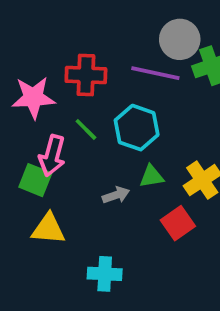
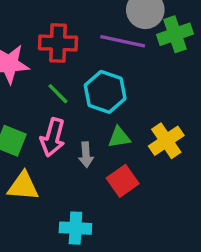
pink arrow: (52, 156) -> (53, 137), moved
gray arrow: (116, 195) -> (86, 155), turned 105
red square: (178, 223) -> (123, 181), moved

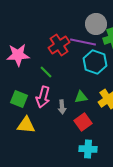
red cross: (58, 43) -> (59, 45), moved, turned -35
cyan hexagon: (105, 92) -> (95, 62), moved
cyan cross: (75, 228) -> (88, 149), moved

